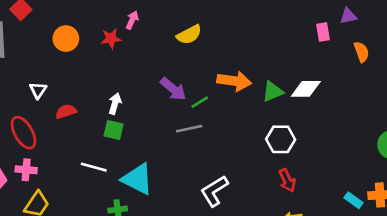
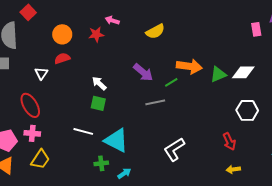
pink arrow: (132, 20) -> (112, 20), turned -96
green line: (200, 102) -> (171, 82), moved
white arrow: (115, 104) -> (99, 83), turned -63
red semicircle: (66, 111) -> (62, 58), moved
white hexagon: (281, 139) -> (247, 110), moved

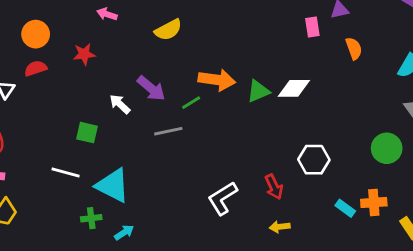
red star: (96, 34) -> (84, 54), moved
white arrow: (99, 83) -> (120, 104), moved
white hexagon: (247, 110) -> (314, 160), moved
white L-shape: (174, 149) -> (223, 198), moved

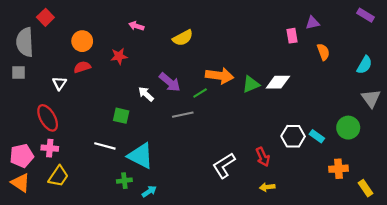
cyan rectangle: (345, 208) -> (317, 136), moved

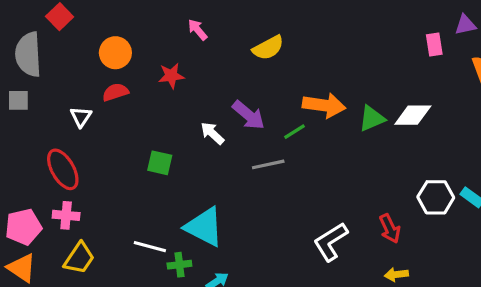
pink arrow: (136, 26) -> (198, 30), turned 32
green square: (121, 116) -> (160, 163), moved
white line: (105, 146) -> (150, 247), moved

